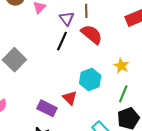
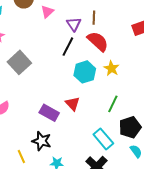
yellow star: (121, 66) -> (111, 68), moved
cyan hexagon: (90, 79) -> (85, 72), moved
green line: (123, 94) -> (113, 104), moved

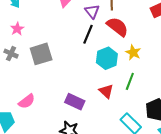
gray square: (19, 62) -> (41, 54), turned 30
red triangle: (73, 104) -> (106, 91), moved
green line: (113, 104) -> (130, 81), moved

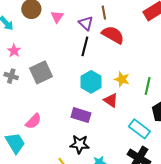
yellow star: (133, 52) -> (122, 79), moved
cyan hexagon: (107, 58) -> (91, 82), moved
green line: (130, 81) -> (148, 86), moved

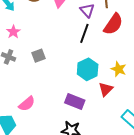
red semicircle: (113, 35) -> (113, 24), turned 90
gray square: (41, 72) -> (39, 56), size x0.6
red triangle: (111, 100) -> (106, 89), turned 35

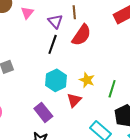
purple rectangle: (75, 101) -> (43, 112), turned 30

